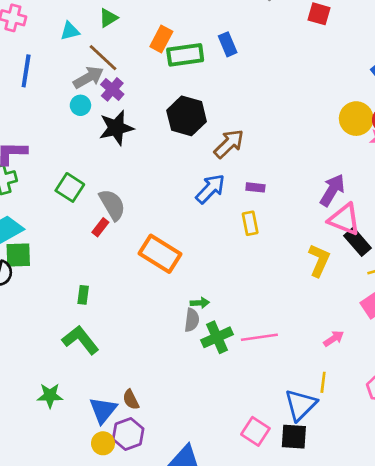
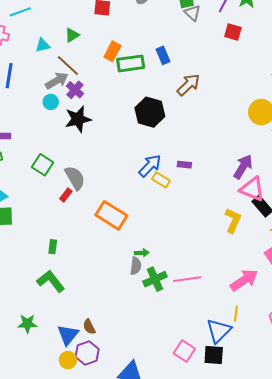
black hexagon: (187, 116) -> (150, 112), moved
brown arrow: (229, 144) -> (188, 85), moved
yellow rectangle: (250, 223) -> (161, 180), moved, turned -48
pink arrow: (334, 339) -> (244, 280), size x1.8

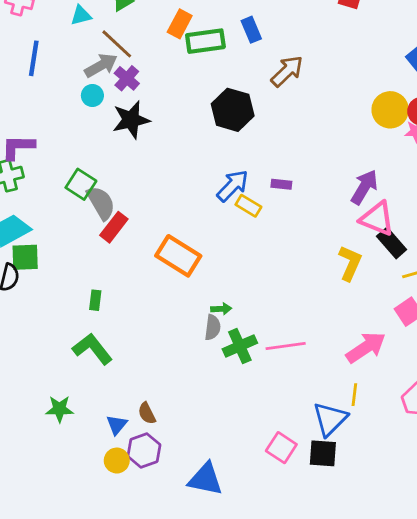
gray semicircle: (75, 178) -> (101, 203), moved
red rectangle: (66, 195) -> (114, 227), size x1.5
blue triangle: (68, 335) -> (117, 425), size x0.7

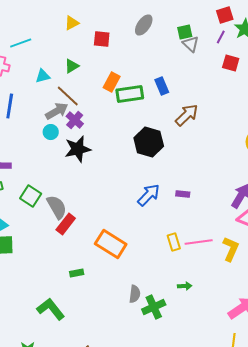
green square: (81, 184) -> (31, 196), moved
yellow rectangle: (248, 206) -> (174, 242), moved, turned 42
green rectangle: (95, 300) -> (77, 273), moved, turned 72
green arrow: (221, 309) -> (185, 286), moved
pink line: (286, 346) -> (199, 242), moved

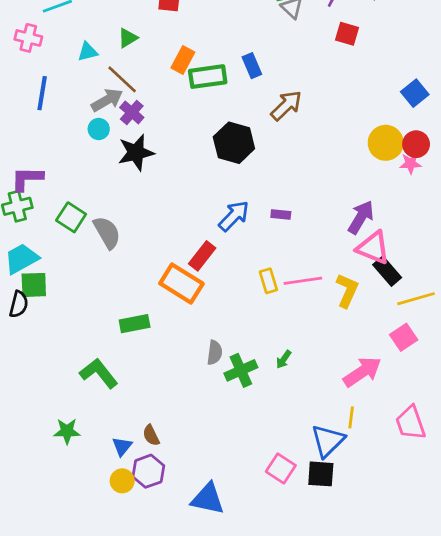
red rectangle: (66, 224) -> (202, 256), moved
green rectangle: (77, 273) -> (135, 324), size x1.5
green arrow: (185, 286) -> (284, 359), moved, turned 128

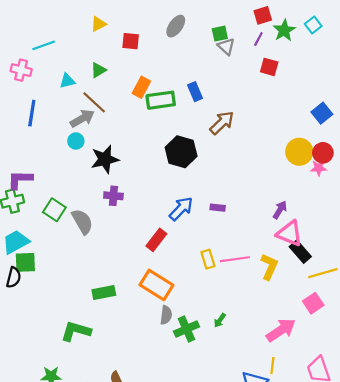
purple cross: (132, 112) -> (113, 196), moved, turned -36
purple arrow: (361, 217) -> (280, 210), size x0.7
orange rectangle: (181, 284) -> (156, 285), moved
green L-shape: (99, 373) -> (76, 331), turned -36

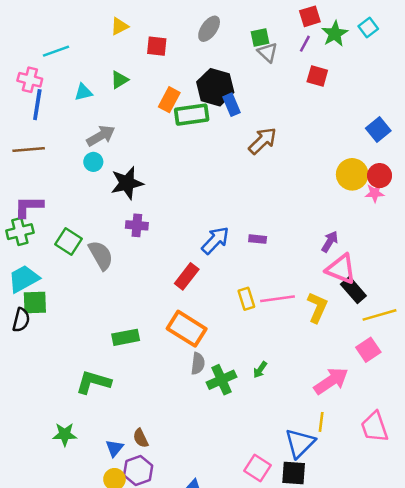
brown line: (94, 102) -> (29, 149), moved, turned -48
blue line: (32, 113) -> (37, 105), moved
black hexagon: (181, 152) -> (215, 87), moved

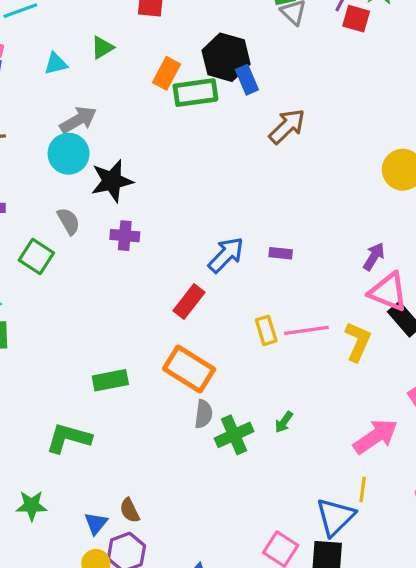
red square: (317, 76) -> (356, 19), moved
cyan circle: (93, 162) -> (69, 154), size x1.6
gray semicircle: (101, 255) -> (69, 221), moved, size x0.7

